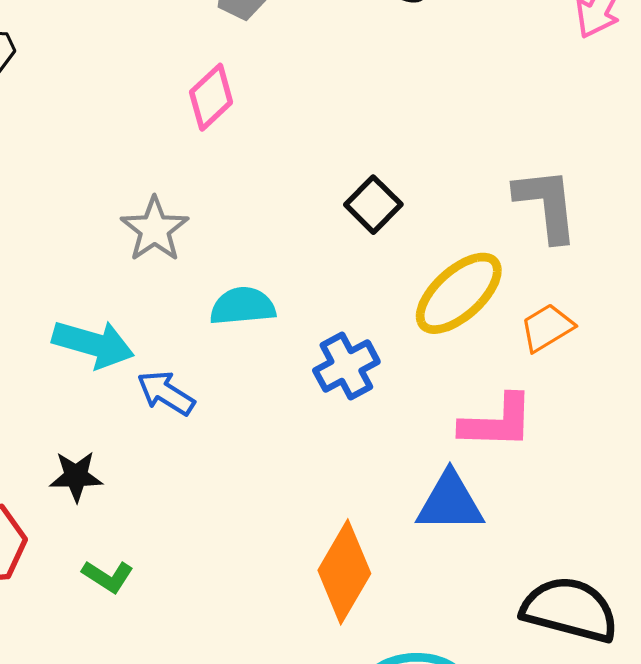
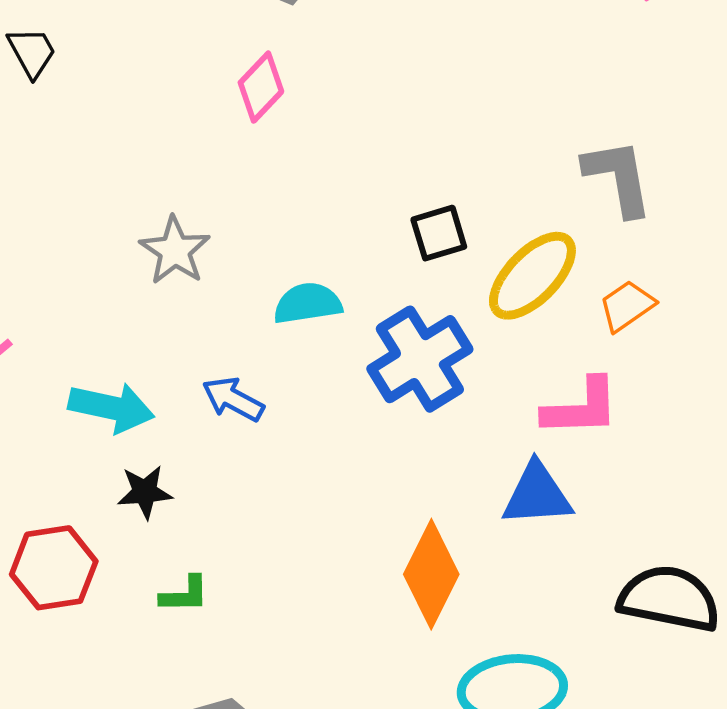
black square: (373, 205) -> (439, 233), moved, turned 32
gray star: (155, 229) -> (175, 251), moved
cyan arrow: (93, 344) -> (111, 408), moved
blue cross: (346, 366) -> (420, 359), size x1.5
green L-shape: (108, 576) -> (185, 594), turned -30

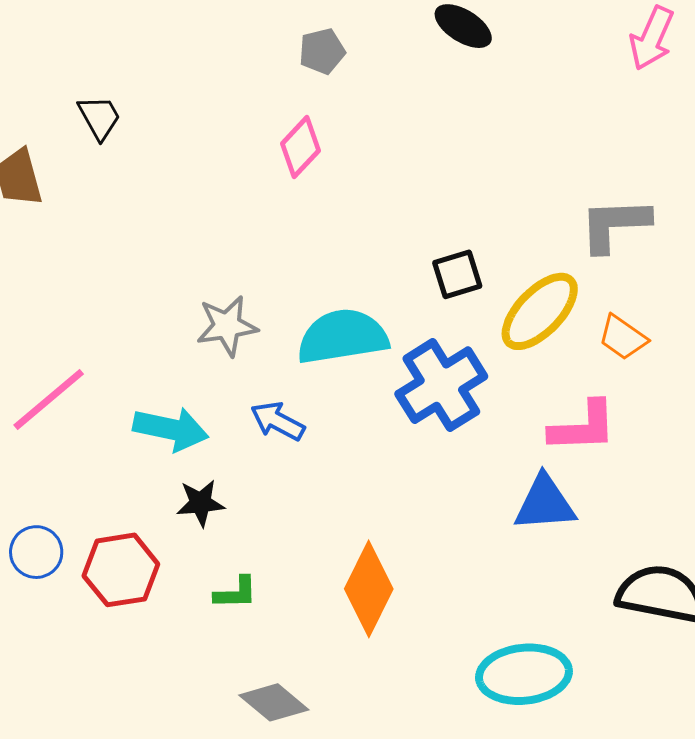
gray L-shape: (618, 177) -> (615, 225), turned -82
gray star: (175, 251) -> (227, 326), moved, turned 30
cyan semicircle: (308, 303) -> (342, 337), size x1.5
orange trapezoid: (627, 306) -> (623, 337), turned -110
orange diamond: (431, 574) -> (369, 589), moved

